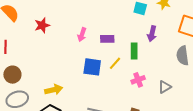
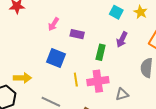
yellow line: (115, 63) -> (76, 80), moved, turned -64
pink cross: (138, 80) -> (98, 81), size x1.5
yellow arrow: (54, 90) -> (22, 78), moved

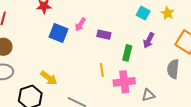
blue square: (56, 58) -> (59, 33), moved
yellow arrow: (22, 78) -> (49, 78), turned 36
yellow line: (76, 80) -> (102, 70), moved

